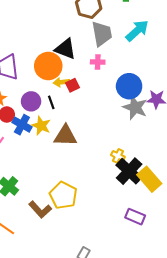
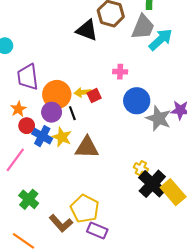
gray trapezoid: (102, 34) -> (143, 27), moved, turned 32
black triangle: (65, 49) -> (87, 30), moved
orange circle: (48, 66) -> (57, 95), moved
blue circle: (129, 86) -> (137, 101), moved
purple rectangle: (135, 217) -> (97, 231), moved

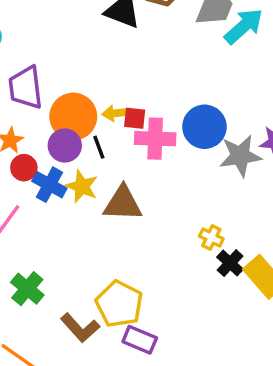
pink cross: (120, 72) -> (155, 139), moved, size x1.6
red square: (94, 96) -> (135, 118), turned 32
gray star: (158, 118) -> (240, 156), turned -30
black cross: (152, 184) -> (230, 263), size x0.6

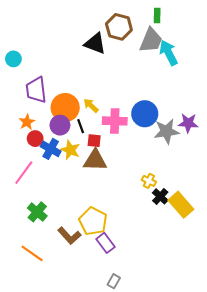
cyan arrow: (244, 26) -> (169, 53), turned -75
yellow arrow: (116, 113) -> (91, 105), turned 49
red square: (135, 118) -> (94, 141), moved
purple rectangle: (140, 340) -> (105, 243), turned 30

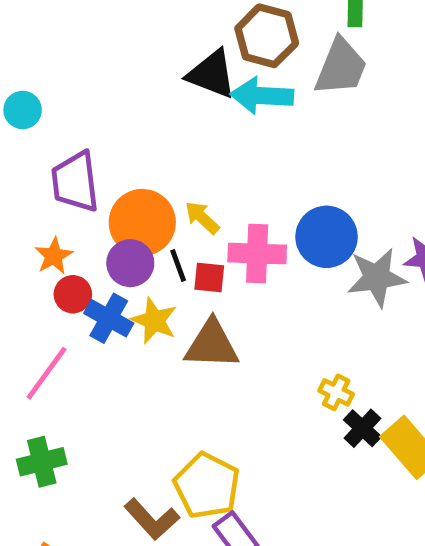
cyan arrow: (169, 53) -> (262, 96), moved, turned -60
red square: (94, 141) -> (209, 277), moved
green cross: (37, 212) -> (42, 462), moved, turned 36

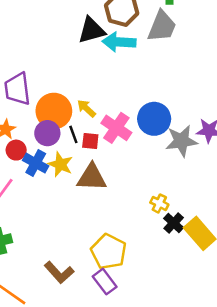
black triangle: (212, 74) -> (92, 30), turned -36
pink cross: (257, 254) -> (116, 128), turned 32
yellow pentagon: (207, 486) -> (109, 252), moved

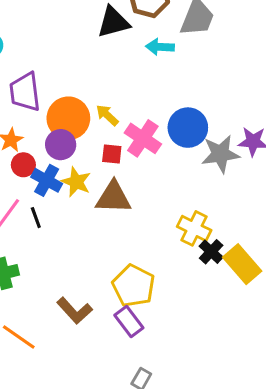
cyan arrow: (119, 42) -> (160, 47), moved, size x0.7
black line: (73, 134) -> (36, 218), moved
yellow cross: (159, 203) -> (194, 228), size x1.5

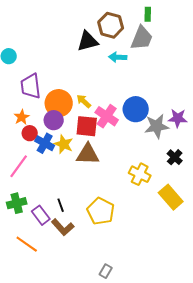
red square: (112, 154) -> (87, 126), size x1.6
black line: (36, 218) -> (61, 205), moved
black cross: (211, 252) -> (175, 157), moved
purple rectangle: (129, 322) -> (41, 215), moved

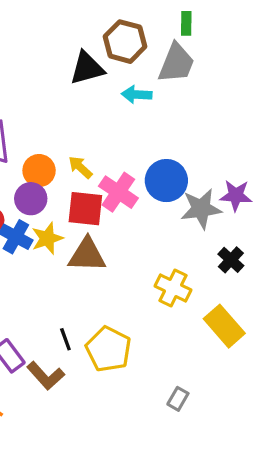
orange circle: (59, 103) -> (39, 171), size x0.7
yellow star: (64, 144) -> (47, 238), turned 30
black line: (61, 205) -> (65, 339), moved
gray rectangle: (106, 271) -> (178, 399), moved

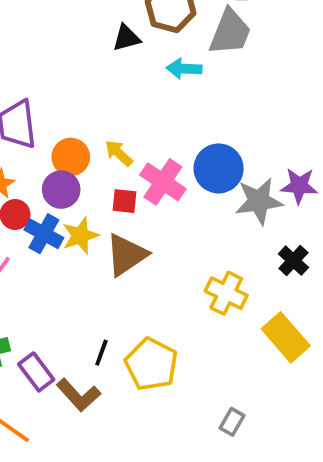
black triangle: (87, 68) -> (126, 38), size x0.7
red square: (85, 209) -> (124, 201), size x0.6
brown triangle: (87, 255) -> (126, 255), turned -36
black line: (65, 339) -> (101, 353), turned 40

